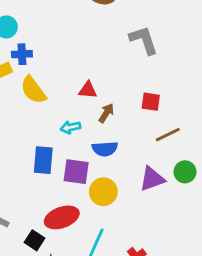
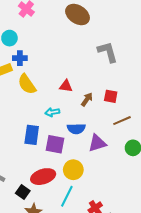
brown arrow: (106, 113) -> (87, 99), moved
purple triangle: (152, 179) -> (97, 143), moved
yellow circle: (103, 192) -> (73, 170), moved

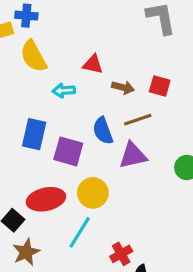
brown arrow: (87, 99) -> (123, 87), turned 64
cyan arrow: (52, 112) -> (64, 91), moved
brown line: (122, 121) -> (138, 120), moved
blue semicircle: (76, 129) -> (103, 131), turned 66

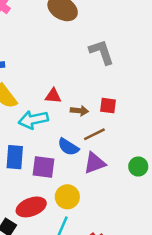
cyan arrow: (64, 91) -> (33, 120), size x1.6
blue semicircle: (103, 131) -> (68, 147), turned -30

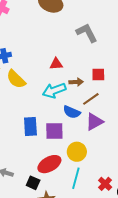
red triangle: (53, 96) -> (56, 64), moved
cyan arrow: (33, 120) -> (54, 90), moved

